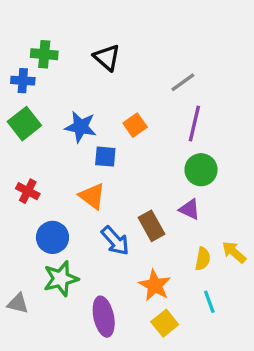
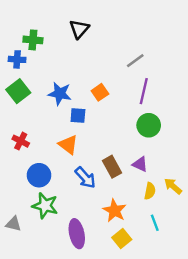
black triangle: (107, 58) -> (79, 29), moved, turned 30
purple triangle: (189, 209) -> (140, 164), moved
green star: (61, 279) -> (45, 206), turned 30

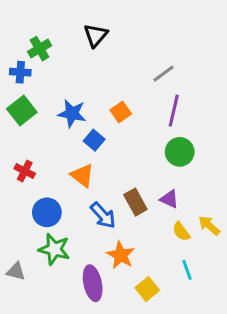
green cross: (33, 40) -> (39, 49), turned -36
blue square: (78, 115) -> (94, 140), turned 35
yellow semicircle: (150, 191) -> (181, 232), turned 133
orange star: (115, 211) -> (121, 255), moved

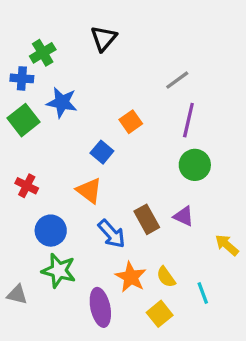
blue star: (72, 113) -> (62, 102), moved
yellow semicircle: (181, 232) -> (166, 277), moved

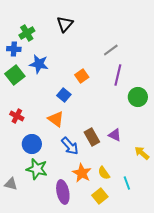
green circle: (195, 165) -> (138, 97), moved

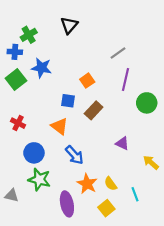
blue square: (64, 95) -> (68, 101), turned -32
brown rectangle: (92, 137) -> (94, 110), moved, turned 72

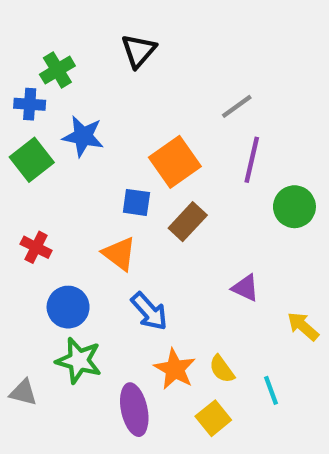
orange square: (87, 81) -> (175, 162), size x1.6

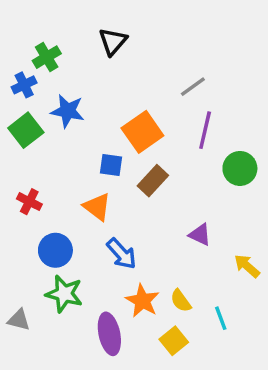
blue cross: (30, 104) -> (24, 85), turned -30

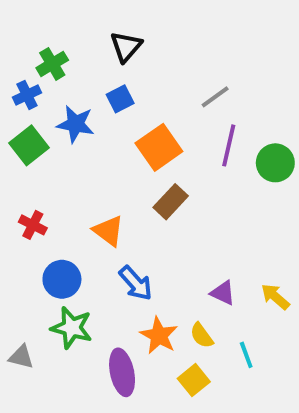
blue square: (111, 165) -> (120, 99), moved, turned -35
green circle: (240, 168) -> (275, 163), moved
purple triangle: (200, 235) -> (223, 293), moved

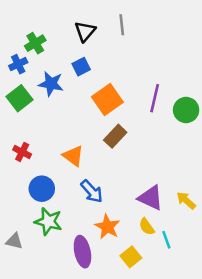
gray line: (215, 97) -> (122, 25), moved, turned -60
purple triangle: (223, 293) -> (151, 198), size x1.5
yellow semicircle: (202, 335) -> (147, 227), moved

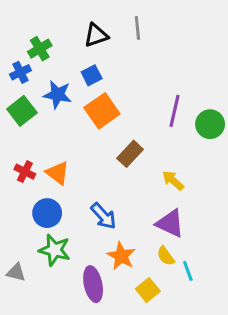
black triangle: (85, 31) -> (96, 35), turned 30
orange square: (107, 100) -> (102, 111), moved
orange triangle: (73, 156) -> (57, 173), moved
yellow arrow: (186, 200) -> (173, 180), moved

